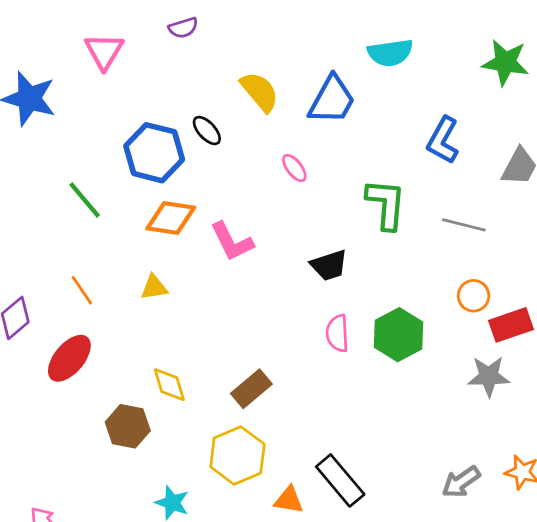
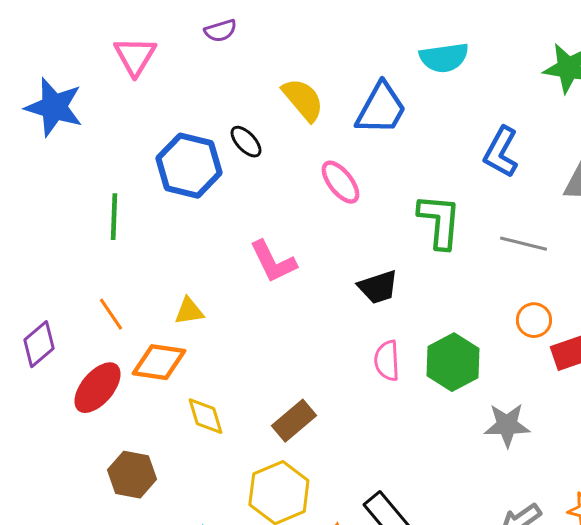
pink ellipse: (294, 168) -> (340, 182), size x1.4
green line: (85, 200) -> (114, 217), turned 42
orange diamond: (171, 218) -> (159, 362), moved
gray star: (489, 376) -> (507, 425), moved
brown hexagon: (128, 426) -> (132, 475), moved

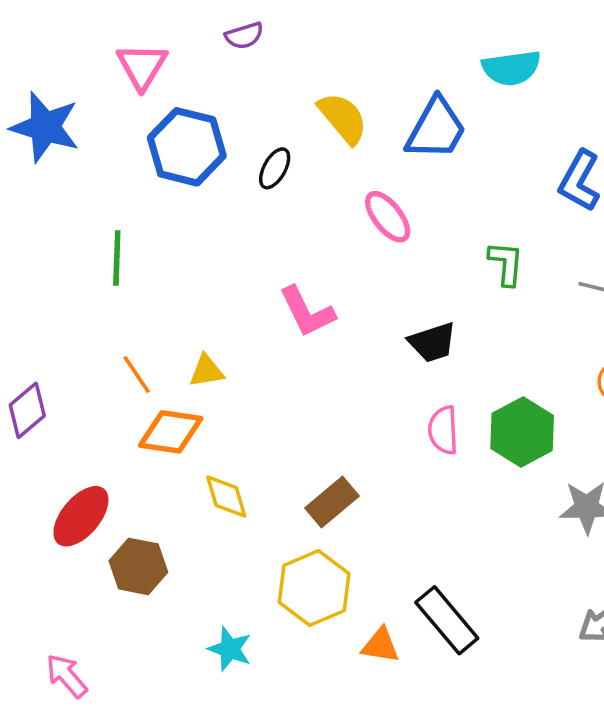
black ellipse: (246, 142) -> (275, 168), turned 72
blue hexagon: (189, 166) -> (187, 147), moved
green L-shape: (439, 221) -> (506, 263), size x0.7
orange line: (111, 314) -> (137, 375), moved
red ellipse: (97, 388) -> (81, 516), moved

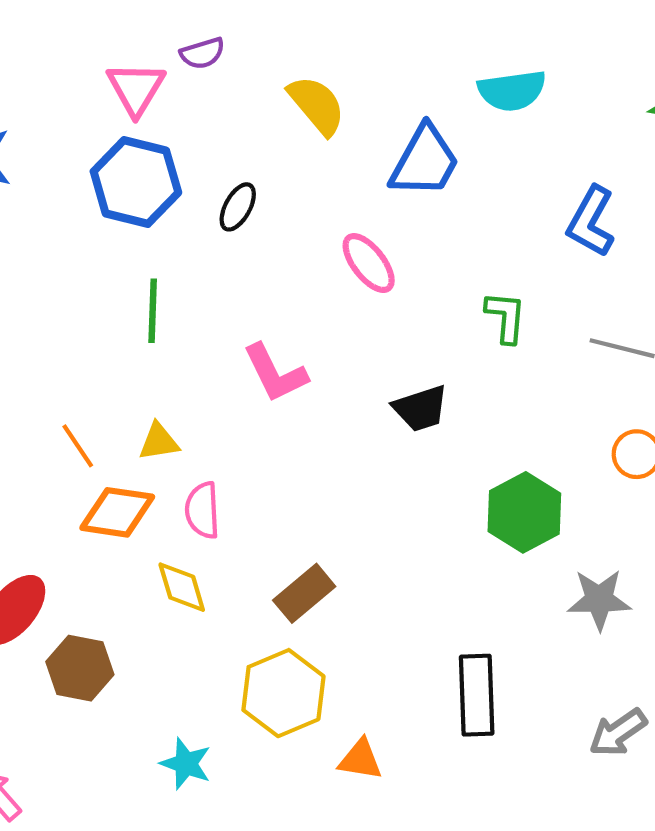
pink triangle: (142, 66) -> (136, 89), moved
yellow semicircle: (343, 118) -> (317, 105), moved
green line: (117, 258) -> (153, 311), moved
pink semicircle: (443, 430) -> (202, 510), moved
black rectangle: (447, 620) -> (477, 695), moved, turned 38

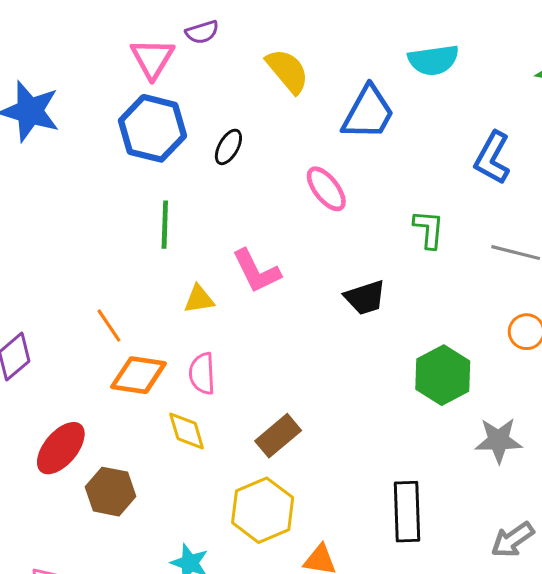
yellow triangle: (159, 442) -> (199, 299), moved

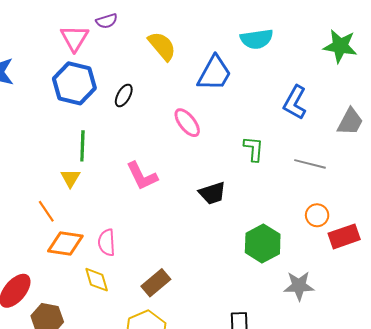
yellow triangle: (199, 299) -> (70, 178), moved, turned -50

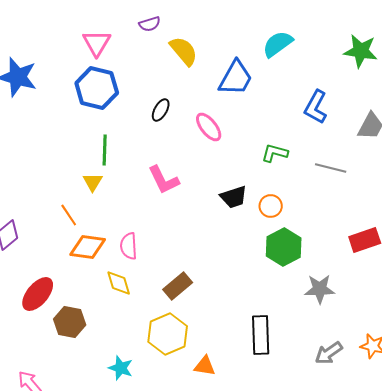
purple semicircle: (107, 21) -> (150, 24), moved
cyan semicircle: (257, 39) -> (278, 44), turned 152
black ellipse: (124, 95) -> (161, 110), moved
green L-shape: (254, 149) -> (275, 153), turned -80
orange circle: (317, 215) -> (271, 206), moved

